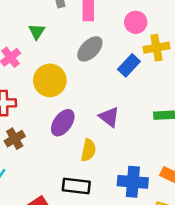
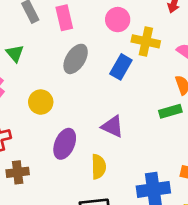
yellow cross: (156, 48) -> (146, 41), turned 35
yellow circle: (50, 80) -> (41, 102), size x0.7
brown cross: (15, 139) -> (18, 172), turned 36

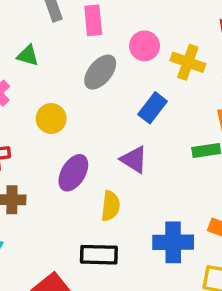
pink circle: (118, 20) -> (144, 46), moved
green triangle: (15, 53) -> (28, 56), turned -42
blue rectangle: (121, 67) -> (153, 108), moved

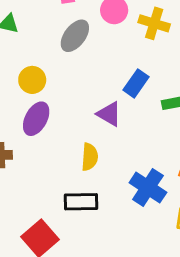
blue rectangle: (153, 108) -> (136, 83), moved
purple ellipse: (73, 173) -> (36, 119), moved
blue cross: (173, 242) -> (148, 187), turned 36

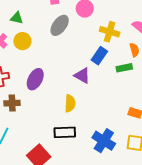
yellow cross: (154, 23) -> (110, 32), moved
yellow circle: (32, 80) -> (22, 41), moved
blue cross: (148, 187) -> (104, 141), moved

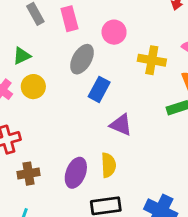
green triangle: (17, 18) -> (22, 56), turned -32
blue rectangle: (99, 56) -> (99, 89), moved
purple ellipse: (35, 79) -> (76, 173), moved

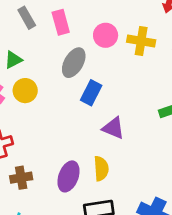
yellow cross: (152, 60) -> (141, 41), moved

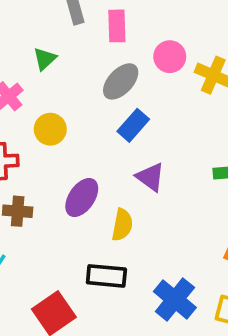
green triangle: (13, 60) -> (45, 59), turned -30
yellow circle: (25, 91) -> (50, 129), moved
purple ellipse: (69, 176) -> (82, 197), moved

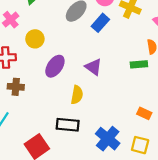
blue rectangle: (133, 125) -> (100, 23), moved
purple ellipse: (82, 197) -> (55, 66), moved

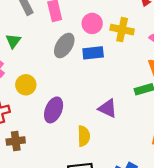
blue rectangle: (100, 23) -> (93, 53), turned 54
purple triangle: (93, 67) -> (108, 108), moved

